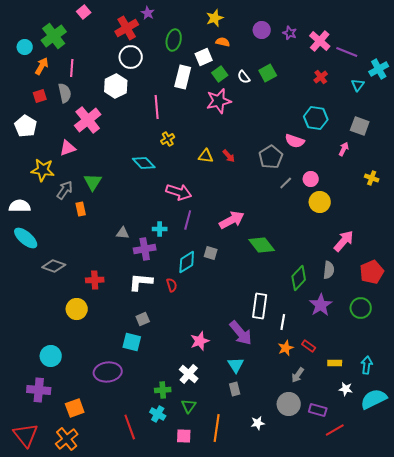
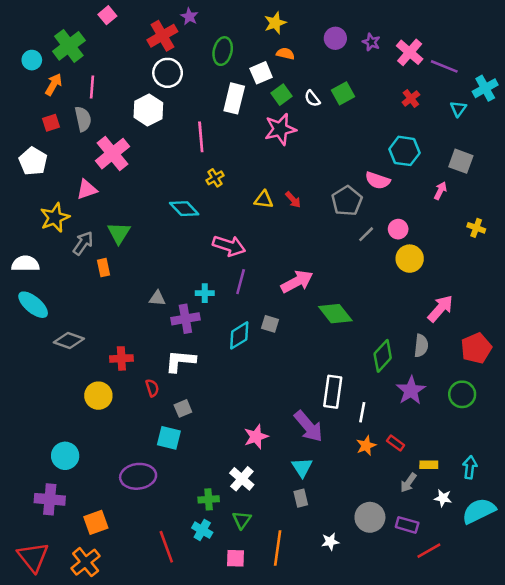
yellow star: (43, 170) -> (55, 218), turned -30
red semicircle: (172, 285) -> (152, 388), moved
gray arrow: (298, 375) -> (408, 483), moved

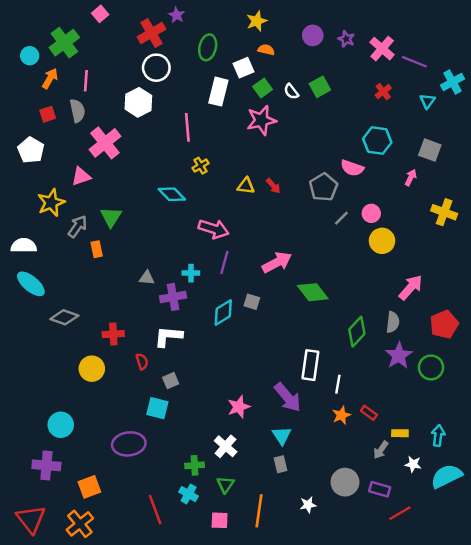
yellow cross: (476, 228) -> (444, 212), size x1.5
purple star: (411, 390) -> (399, 356), moved

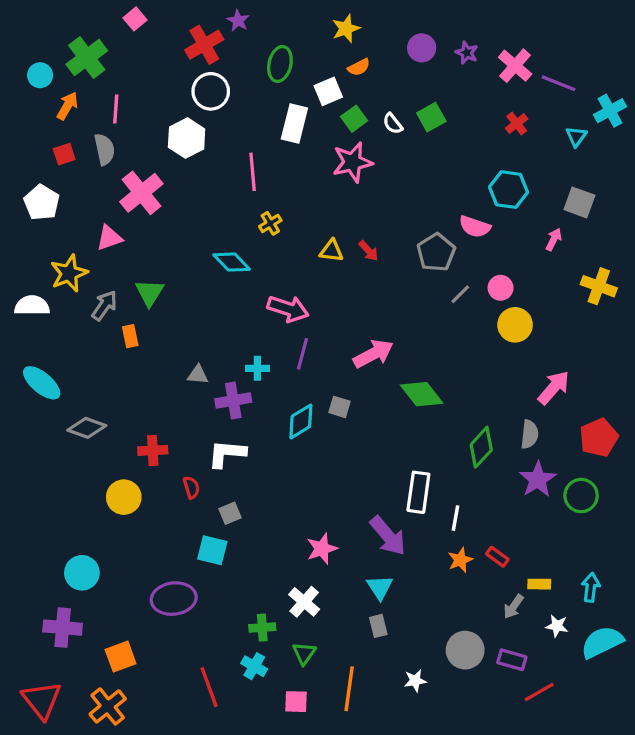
orange semicircle: (266, 50) -> (359, 67), turned 140
white semicircle: (24, 246) -> (32, 306), moved

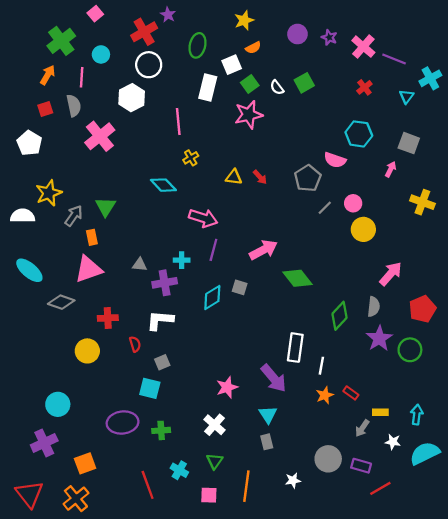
cyan circle: (40, 75) -> (101, 54), moved
pink triangle: (109, 238) -> (88, 269), moved, size x1.5
purple cross: (63, 628) -> (44, 443), turned -30
green cross: (262, 628) -> (161, 430), moved

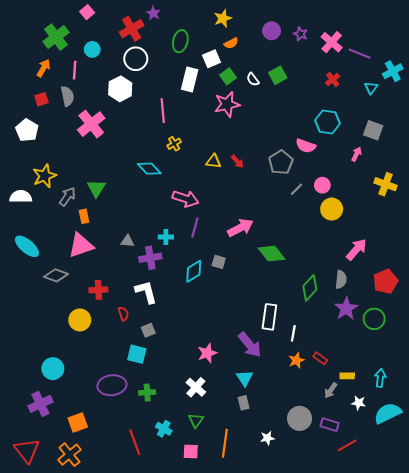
white L-shape: (160, 320) -> (146, 292), turned 70

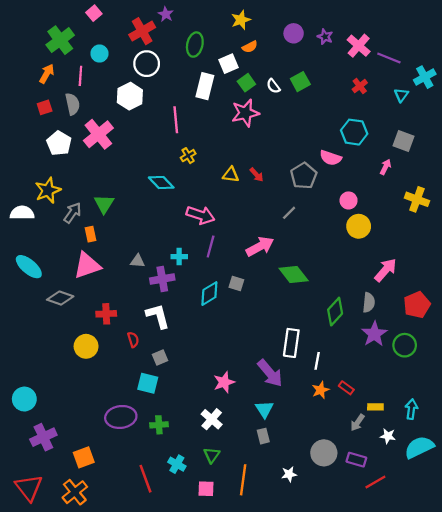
white pentagon: (27, 130) -> (59, 143), moved
gray line: (296, 189) -> (289, 213), moved
cyan circle: (53, 369) -> (24, 399), moved

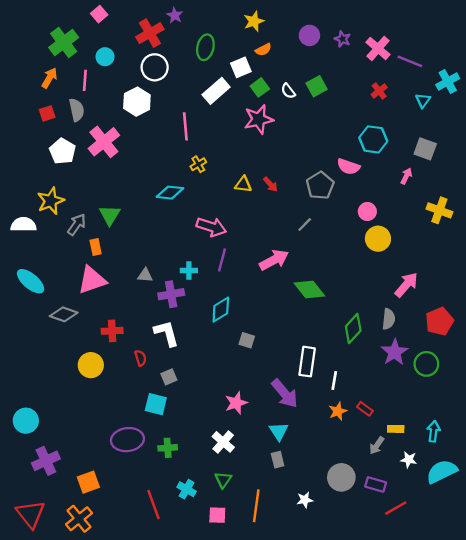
white rectangle: (205, 86) -> (216, 91), turned 35
cyan diamond: (161, 183) -> (170, 193), turned -40
gray square: (236, 283) -> (247, 340), moved

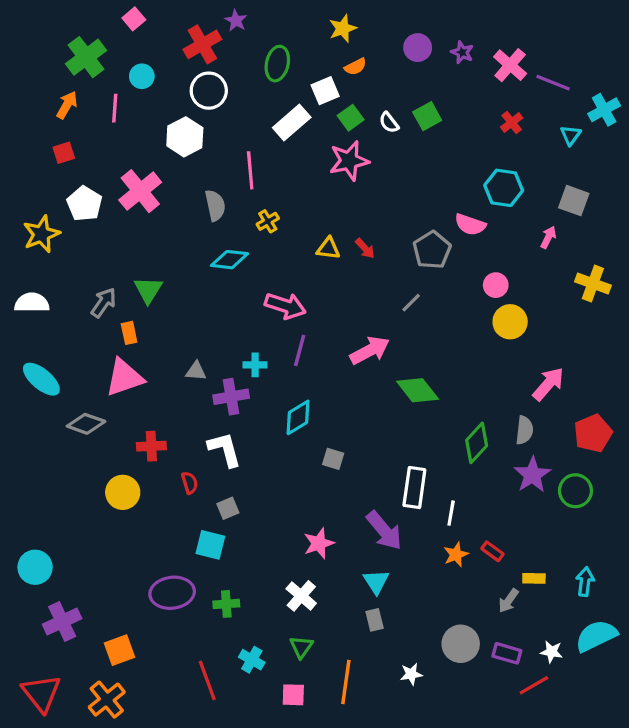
gray semicircle: (77, 110) -> (215, 205), moved
yellow star: (51, 201) -> (41, 234), moved
white star: (409, 460) -> (552, 652), moved

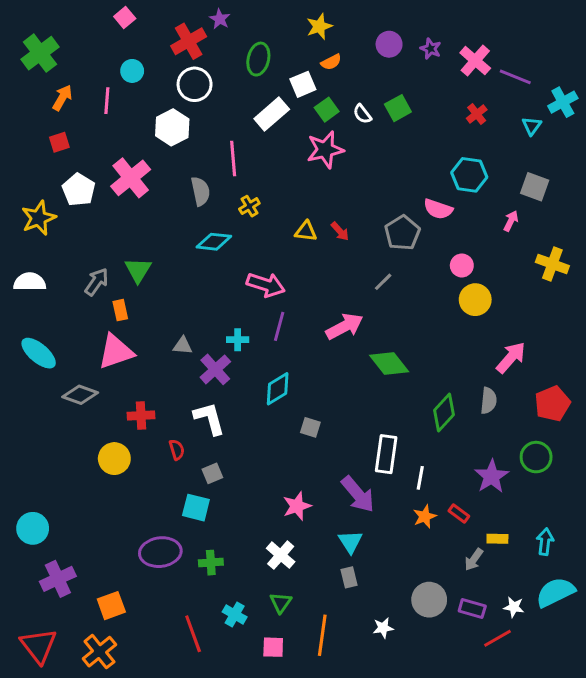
green cross: (86, 57) -> (40, 53), moved
purple cross: (231, 397) -> (215, 369), turned -32
purple star: (532, 475) -> (492, 476), moved

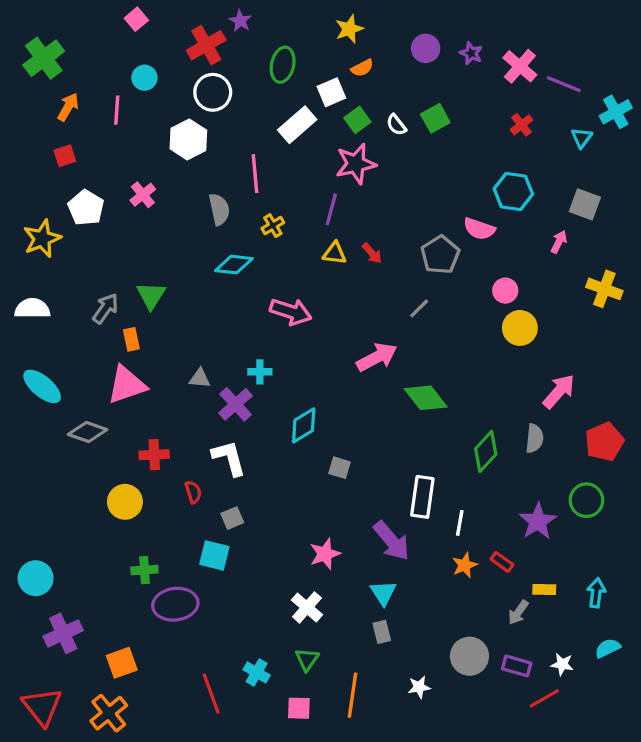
pink cross: (131, 178) -> (143, 195), size x0.6
purple line: (279, 326) -> (331, 209), moved
green cross: (211, 563) -> (144, 570), moved
cyan semicircle: (555, 592) -> (608, 648), size x0.6

